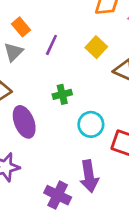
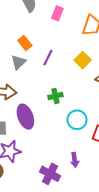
purple arrow: (89, 176) -> (75, 160), size x0.6

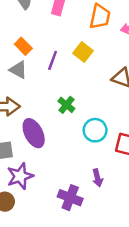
yellow square: (83, 60) -> (83, 52), moved
gray triangle: (18, 62) -> (18, 70), turned -42
green cross: (55, 96) -> (66, 105), turned -32

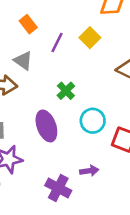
gray triangle: (18, 70) -> (23, 61), moved
purple ellipse: (34, 133) -> (46, 126), moved
purple arrow: (97, 178) -> (89, 171), turned -91

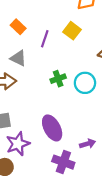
green cross: (66, 91) -> (58, 79), turned 32
cyan circle: (93, 121) -> (85, 83), moved
purple ellipse: (46, 126) -> (52, 128), moved

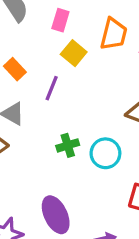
yellow square: (72, 31) -> (74, 53), moved

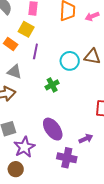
yellow square: (74, 53) -> (26, 29), moved
cyan circle: (105, 153) -> (70, 61), moved

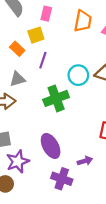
yellow square: (26, 29) -> (36, 35), turned 35
gray triangle: (14, 72) -> (18, 79), turned -42
green cross: (52, 85) -> (56, 98), size x1.6

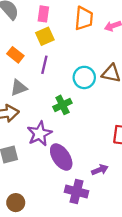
yellow square: (36, 35) -> (45, 36), moved
green cross: (56, 98) -> (62, 105), size x0.7
purple star: (18, 161) -> (40, 134), moved

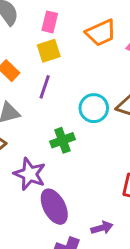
orange trapezoid: (84, 18) -> (101, 33), turned 55
purple star: (40, 134) -> (30, 174), turned -30

